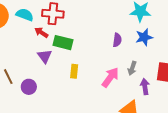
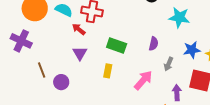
blue star: (144, 37) -> (192, 50), moved
green rectangle: (63, 43) -> (117, 45), moved
gray arrow: (132, 68) -> (168, 64), moved

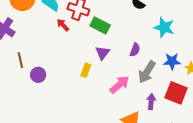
green rectangle: (117, 45) -> (100, 25), moved
purple triangle: (80, 53) -> (102, 53), moved
gray arrow: (168, 64) -> (147, 72), size x1.6

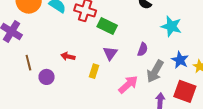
red arrow: (63, 25) -> (68, 56), moved, turned -32
blue star: (172, 61) -> (180, 60), turned 30

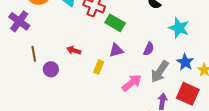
purple triangle: (110, 53) -> (116, 50), turned 35

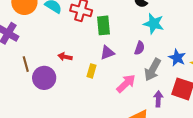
green rectangle: (115, 23) -> (103, 25), turned 60
cyan star: (179, 28) -> (154, 24), moved
purple circle: (51, 69) -> (44, 78), size x1.5

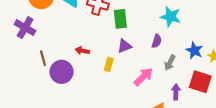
gray arrow: (153, 70) -> (170, 63), size x0.7

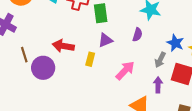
red arrow: (82, 51) -> (63, 46), size x1.5
gray arrow: (170, 63) -> (160, 60), moved

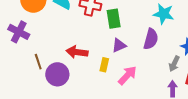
purple semicircle: (137, 35) -> (151, 39), size x1.5
pink arrow: (125, 70) -> (127, 75), moved

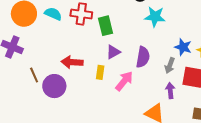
purple semicircle: (151, 39) -> (143, 57), moved

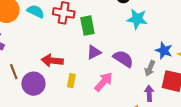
purple semicircle: (143, 57) -> (123, 59), turned -70
yellow rectangle: (100, 72) -> (71, 81), moved

